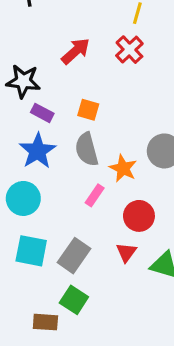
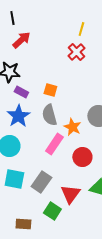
red arrow: (76, 51) -> (21, 40), moved
pink rectangle: (95, 195) -> (54, 144), size x1.5
red triangle: (126, 252) -> (70, 194), moved, size x1.5
green square: (74, 300) -> (52, 211), moved

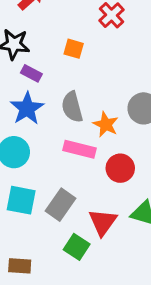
orange square: (50, 90) -> (74, 49), moved
pink rectangle: (54, 144) -> (79, 149), turned 70
brown rectangle: (23, 224) -> (20, 266), moved

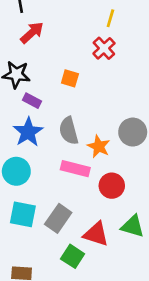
red triangle: (103, 222) -> (96, 234), turned -48

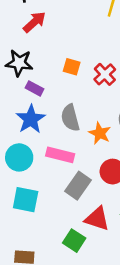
red cross: (104, 48) -> (105, 74), moved
pink rectangle: (75, 169) -> (60, 155), moved
gray rectangle: (58, 218) -> (78, 186), moved

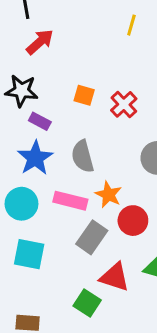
orange star: (100, 133) -> (109, 195), moved

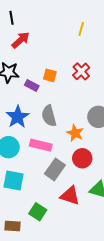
red cross: (124, 104) -> (81, 71), moved
purple rectangle: (40, 121) -> (32, 86), moved
orange star: (109, 195) -> (75, 133), moved
green square: (87, 303) -> (38, 212), moved

